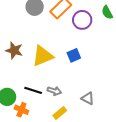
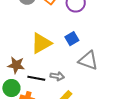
brown star: (14, 50) -> (16, 65), moved
gray triangle: (88, 98) -> (88, 60), moved, size x1.5

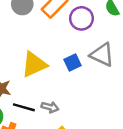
gray triangle: (88, 60) -> (102, 55), moved

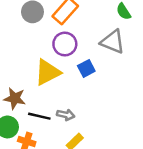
purple circle: (81, 18) -> (65, 44), moved
gray triangle: (102, 55) -> (113, 42), moved

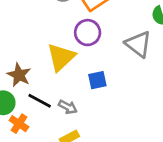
blue square: (86, 68) -> (97, 80), moved
yellow triangle: (47, 72) -> (61, 57), turned -32

